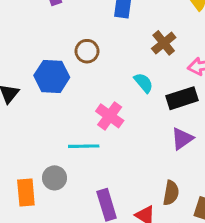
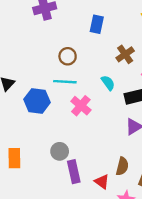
blue hexagon: (52, 76) -> (37, 101), moved
cyan line: (84, 146) -> (65, 82), moved
gray circle: (54, 178) -> (60, 151), moved

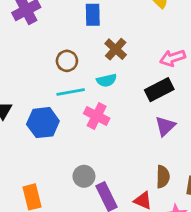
brown cross: (125, 54) -> (116, 49), moved
cyan semicircle: (108, 83) -> (107, 80), moved, turned 126

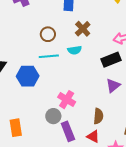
pink cross: (97, 116) -> (67, 100), moved
brown semicircle: (163, 177) -> (98, 116), moved

